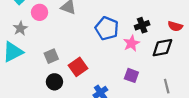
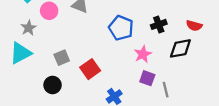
pink star: (131, 43) -> (143, 54), moved
black circle: (54, 82) -> (53, 85), moved
gray line: (167, 86) -> (166, 90), moved

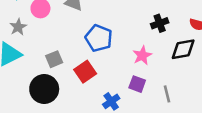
blue pentagon: (121, 28) -> (99, 38), moved
purple square: (147, 78) -> (137, 84), moved
black circle: (53, 85) -> (44, 89), size x1.5

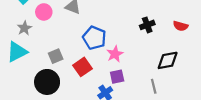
black diamond: (183, 49) -> (168, 60), moved
pink star: (142, 55) -> (115, 54), moved
purple square: (137, 84) -> (117, 77), moved, turned -32

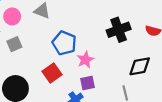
black cross: (147, 25) -> (119, 30), size x1.5
gray square: (56, 56) -> (14, 44), moved

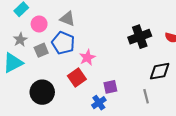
blue pentagon: (64, 43) -> (63, 43), moved
pink star: (85, 60) -> (87, 58), moved

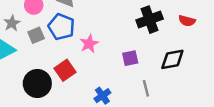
red square: (77, 77) -> (65, 70), moved
purple square: (110, 87) -> (130, 58), moved
gray line: (146, 96) -> (146, 88), moved

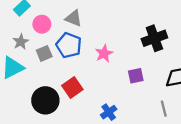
pink star: (89, 44) -> (104, 53), moved
gray line: (146, 88) -> (164, 109), moved

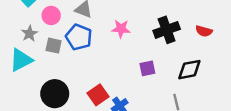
gray square: (44, 53) -> (54, 46), turned 35
pink star: (104, 53) -> (121, 29), moved, turned 30
red square: (72, 87) -> (98, 95), moved

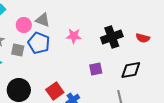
pink circle: (51, 15) -> (24, 25), moved

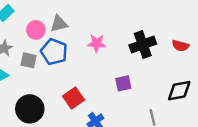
gray triangle: (43, 20) -> (59, 24), turned -35
black diamond: (131, 70) -> (179, 91), moved
red square: (55, 91) -> (74, 98), moved

